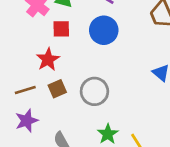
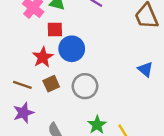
blue circle: (104, 30) -> (72, 49), moved
brown line: (25, 90) -> (22, 85), turned 36

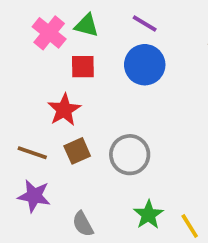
blue circle: (72, 49) -> (145, 65), moved
purple star: (23, 113) -> (34, 196), turned 30

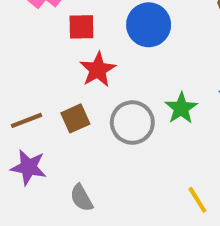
red star: (64, 110) -> (98, 70), moved
brown line: (32, 153) -> (26, 120), turned -40
green star: (148, 215) -> (181, 108), moved

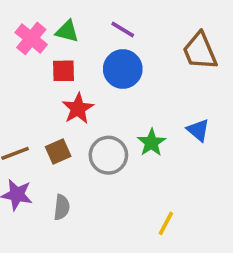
gray semicircle: (81, 198) -> (62, 207), moved, turned -145
yellow line: (197, 200) -> (166, 223), turned 60

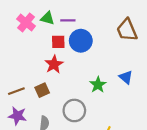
purple line: (123, 30) -> (68, 20), moved, turned -32
red square: (64, 71) -> (58, 42), moved
gray circle: (108, 155) -> (74, 110), moved

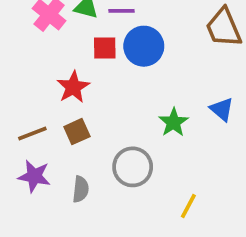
red star: (54, 64) -> (73, 87), moved

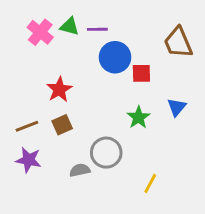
red square: (105, 48) -> (141, 73), moved
blue triangle: (222, 109) -> (177, 107), turned 30
gray semicircle: (81, 189) -> (80, 170), moved, turned -108

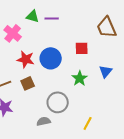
pink cross: (40, 32) -> (13, 33), moved
blue circle: (115, 57) -> (51, 58), moved
red star: (59, 89) -> (26, 59), turned -30
gray semicircle: (80, 170) -> (44, 121), moved

